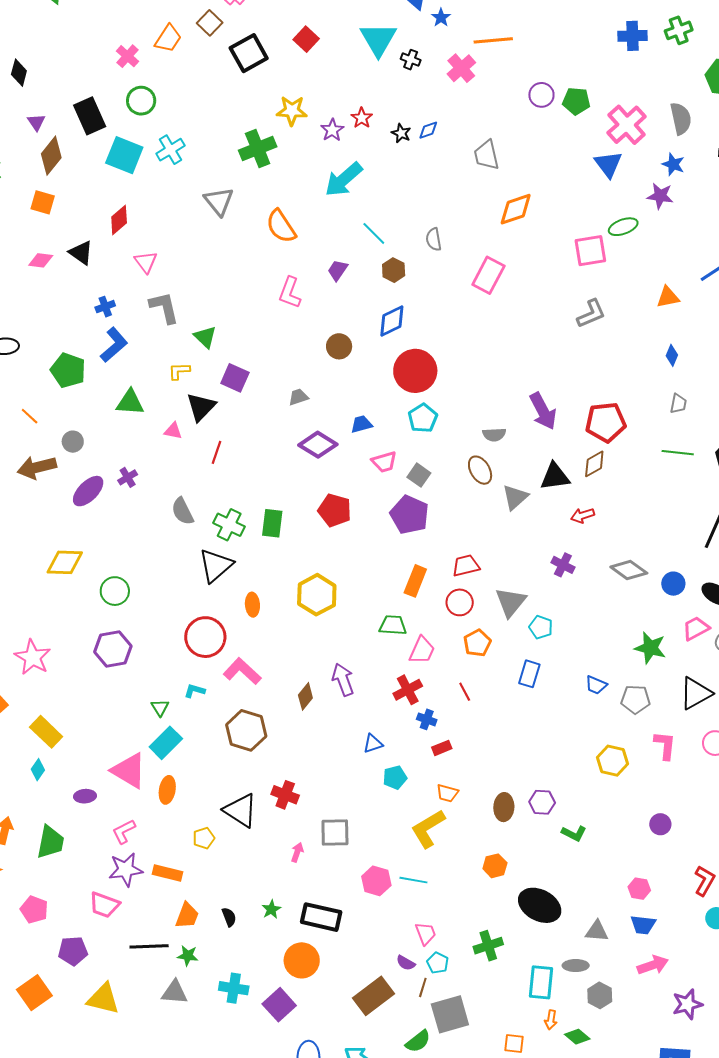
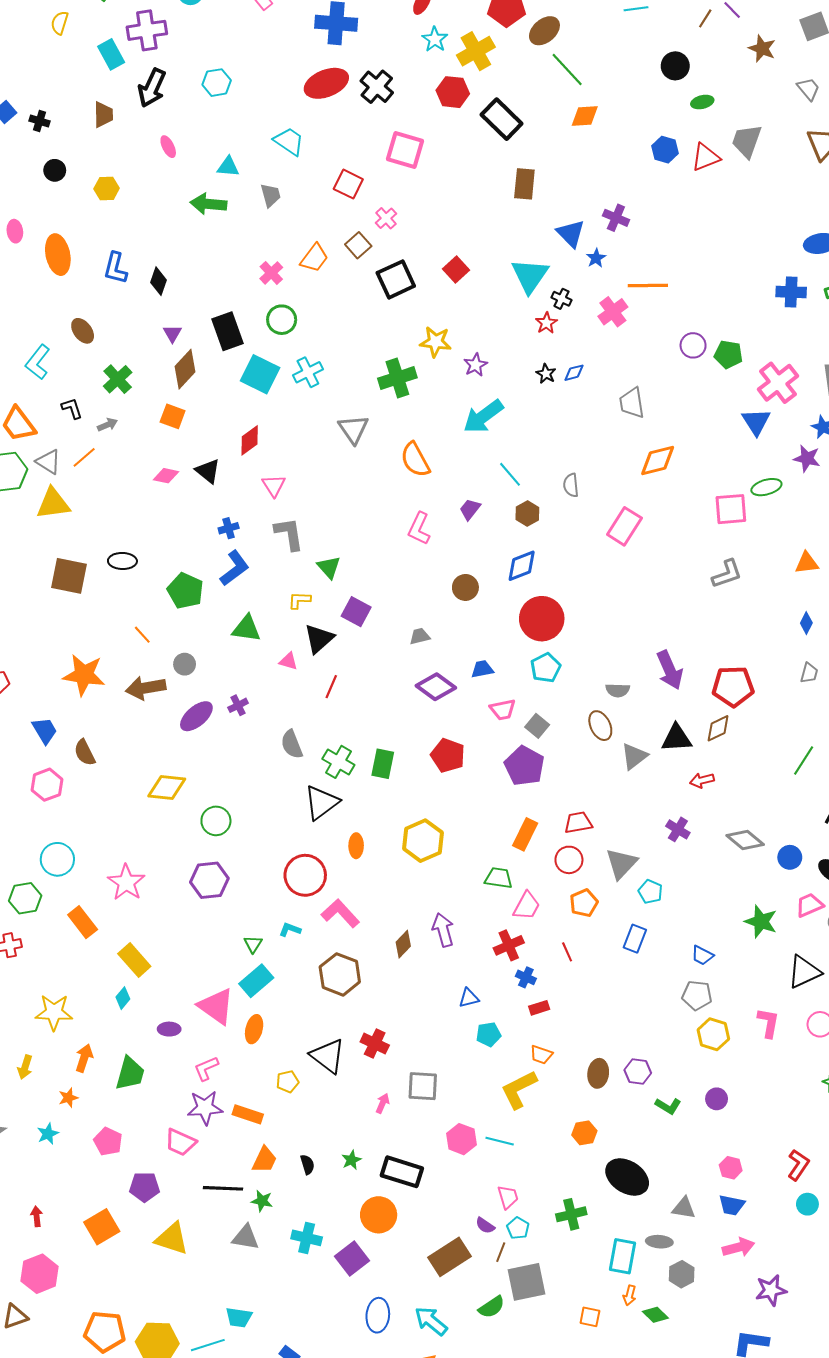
red star: (362, 118) -> (546, 323), moved
green line: (678, 453) -> (804, 760), moved, turned -68
gray pentagon: (636, 699) -> (697, 995), moved
purple circle: (660, 824) -> (717, 1099), moved

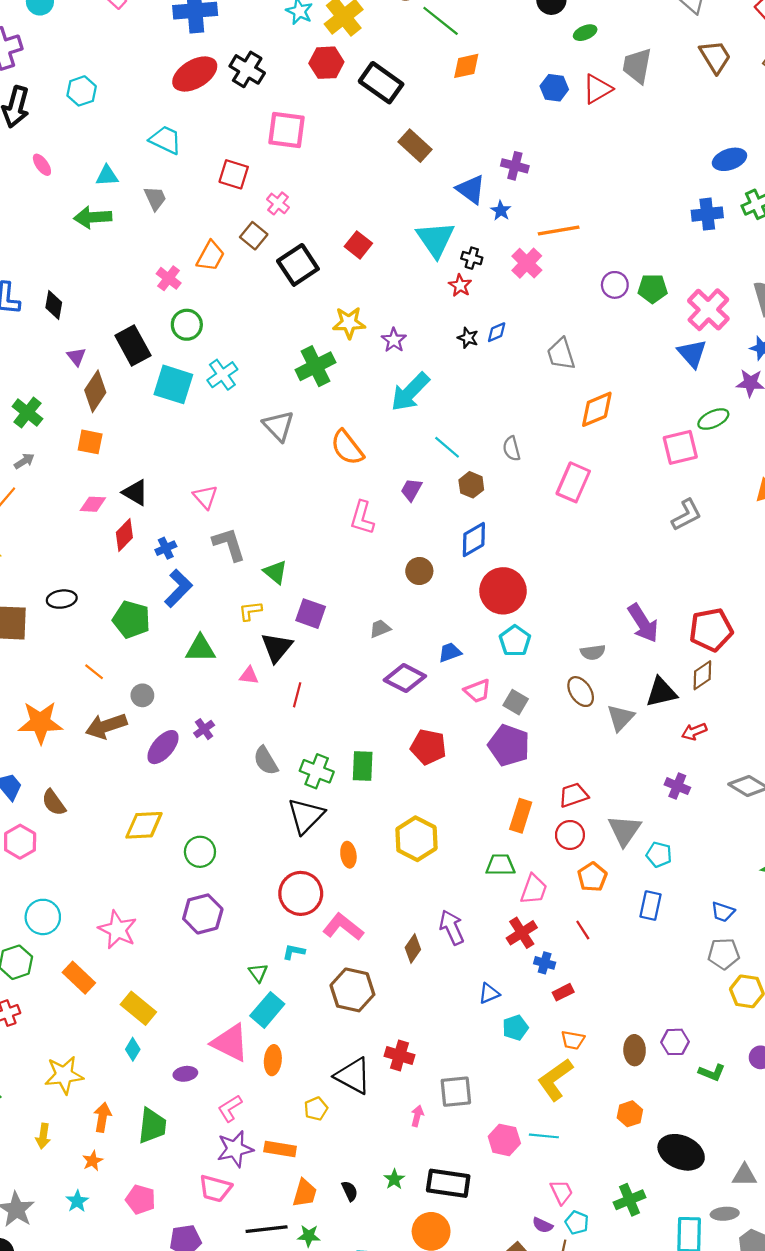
brown rectangle: (524, 184) -> (415, 146), turned -44
red diamond: (250, 440) -> (124, 535), moved

